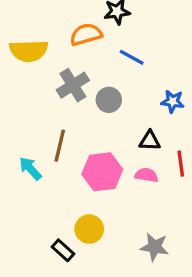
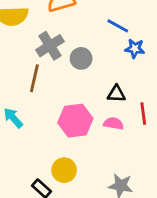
blue line: (132, 57) -> (118, 26), moved
blue star: (173, 101) -> (135, 49), moved
brown line: (60, 146) -> (34, 78), moved

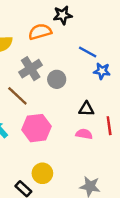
brown line: (34, 78) -> (17, 96), turned -60
pink hexagon: (75, 121) -> (36, 128), moved

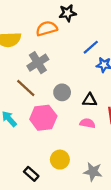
blue line: (88, 52) -> (91, 47), turned -70
gray circle: (57, 79) -> (62, 92), moved
yellow circle: (42, 173) -> (60, 160), moved

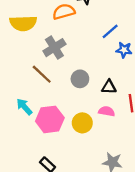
pink hexagon: (43, 118) -> (50, 119), moved
yellow circle: (60, 160) -> (82, 123), moved

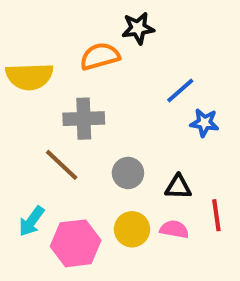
gray cross: (54, 48) -> (84, 119), turned 30
cyan arrow: (24, 107) -> (31, 221), turned -102
yellow circle: (82, 123) -> (132, 229), moved

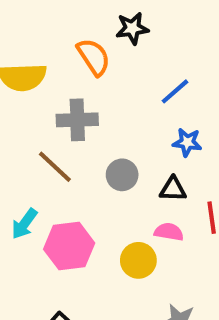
orange semicircle: (100, 56) -> (94, 57), turned 72
blue star: (204, 123) -> (187, 142), moved
yellow circle: (132, 229) -> (138, 260), moved

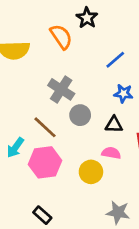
black star: (132, 28) -> (87, 18), turned -30
gray cross: (77, 120) -> (61, 89), moved, turned 35
brown line: (55, 167) -> (45, 127), moved

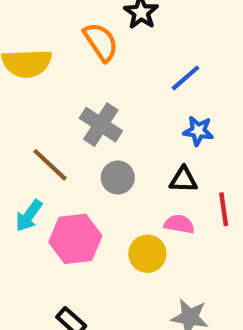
gray circle: (80, 115) -> (118, 177), moved
brown line: (45, 127) -> (50, 165), moved

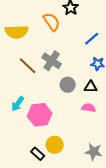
brown line: (50, 165) -> (28, 66), moved
gray circle: (118, 177) -> (68, 85), moved
yellow circle: (147, 254) -> (55, 145), moved

